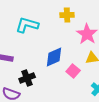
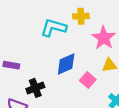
cyan L-shape: (27, 25) -> (54, 28), moved

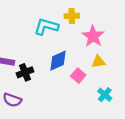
black cross: (35, 88) -> (25, 72), moved

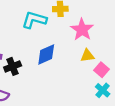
pink square: (78, 76) -> (102, 70), moved
cyan cross: (105, 95) -> (103, 90), moved

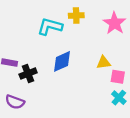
pink star: (82, 30) -> (114, 23), moved
pink square: (102, 70) -> (118, 77), turned -32

